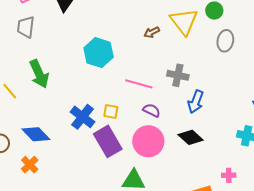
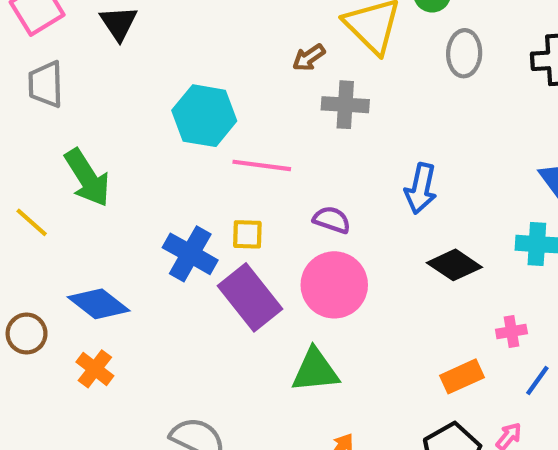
gray cross: (178, 75) -> (345, 105), moved
pink line: (139, 84) -> (262, 165), moved
black diamond: (191, 137) -> (454, 265), moved

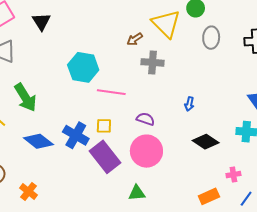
blue arrow: (421, 189) -> (189, 104), size x0.6
blue diamond: (99, 304) -> (38, 141), moved
green triangle: (315, 370) -> (137, 193), size x0.7

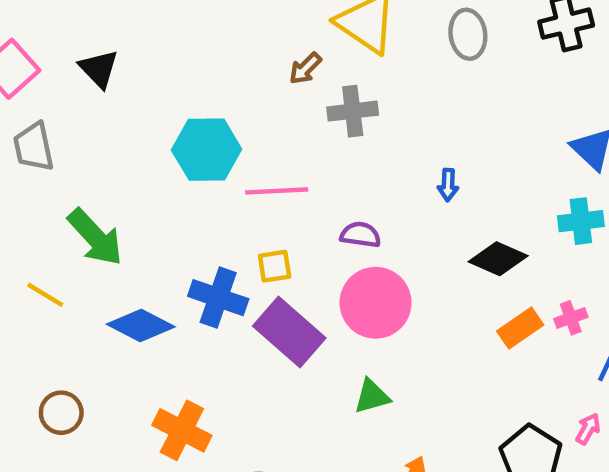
orange cross: (29, 191) -> (182, 430), moved, size x1.4
orange rectangle: (209, 196) -> (520, 328), moved

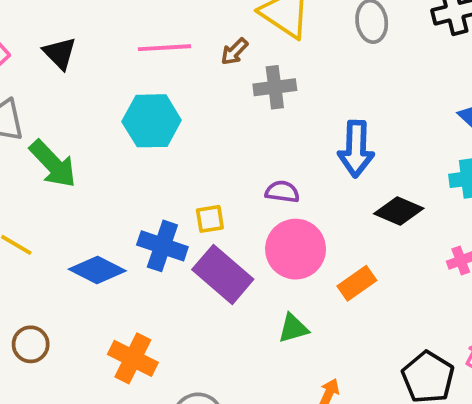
blue arrow: (448, 185) -> (356, 149), size x2.0
pink line: (277, 191) -> (165, 48), moved
green arrow: (95, 237) -> (53, 164), moved
orange rectangle: (520, 328) -> (357, 283), moved

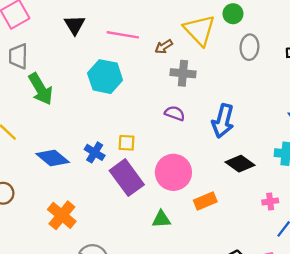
black triangle: (60, 53) -> (75, 25), moved
purple semicircle: (282, 192) -> (175, 113), moved
blue cross: (162, 246) -> (95, 152), size x0.7

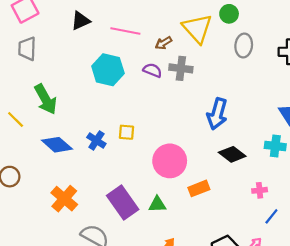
black triangle: (75, 25) -> (81, 21), turned 36
green arrow: (41, 89) -> (46, 99), moved
purple semicircle: (175, 113) -> (152, 70), moved
purple rectangle: (127, 178) -> (123, 203), moved

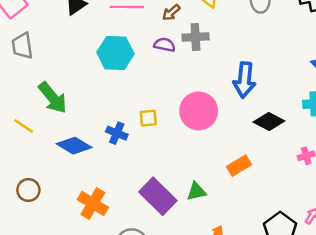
pink circle: (170, 161) -> (199, 111), moved

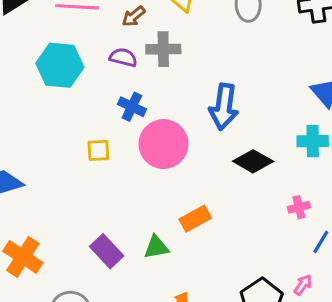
blue cross: (117, 133) -> (132, 107), moved
orange rectangle: (239, 166) -> (195, 219), moved
purple rectangle: (158, 196) -> (107, 251), size x0.7

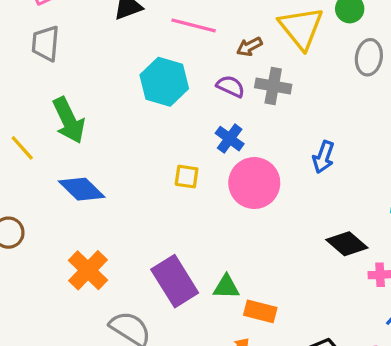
blue arrow: (224, 107) -> (323, 157), size x0.7
black diamond: (253, 161) -> (347, 244), moved
orange rectangle: (195, 219) -> (260, 311), moved, turned 32
purple rectangle: (107, 251) -> (175, 281), size x1.4

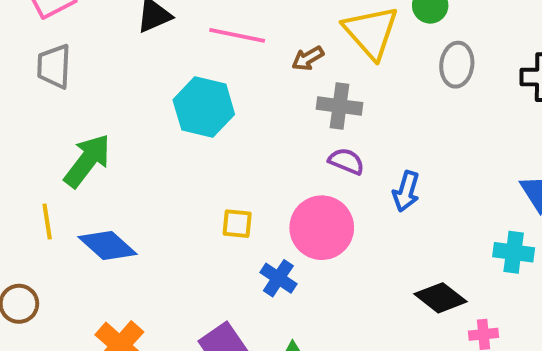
purple semicircle: (231, 86) -> (346, 161), moved
green arrow: (69, 120) -> (87, 161), turned -114
blue cross: (230, 139) -> (278, 278), moved
yellow line: (22, 148) -> (47, 221), moved, turned 36

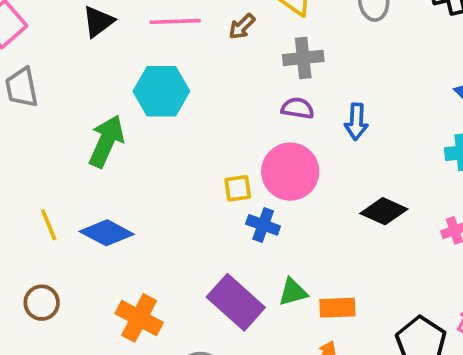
gray cross: (340, 106) -> (303, 58), moved
green arrow: (87, 161) -> (106, 141), moved
yellow square: (237, 224) -> (238, 188), moved
black diamond: (440, 298) -> (384, 211), moved

